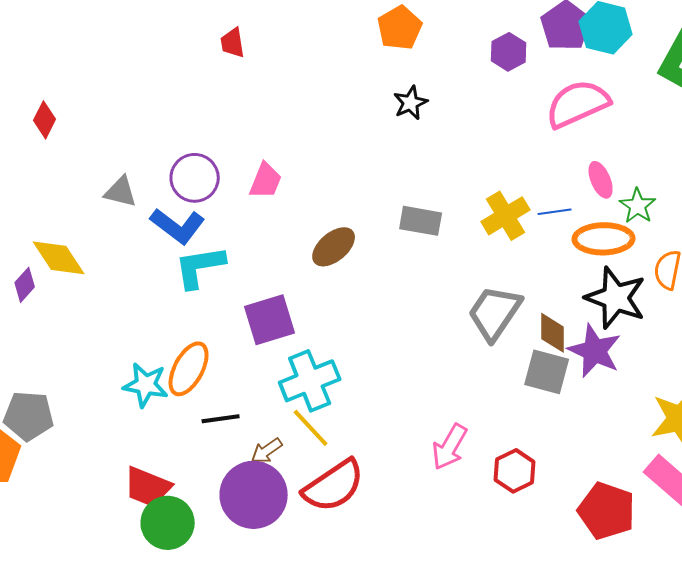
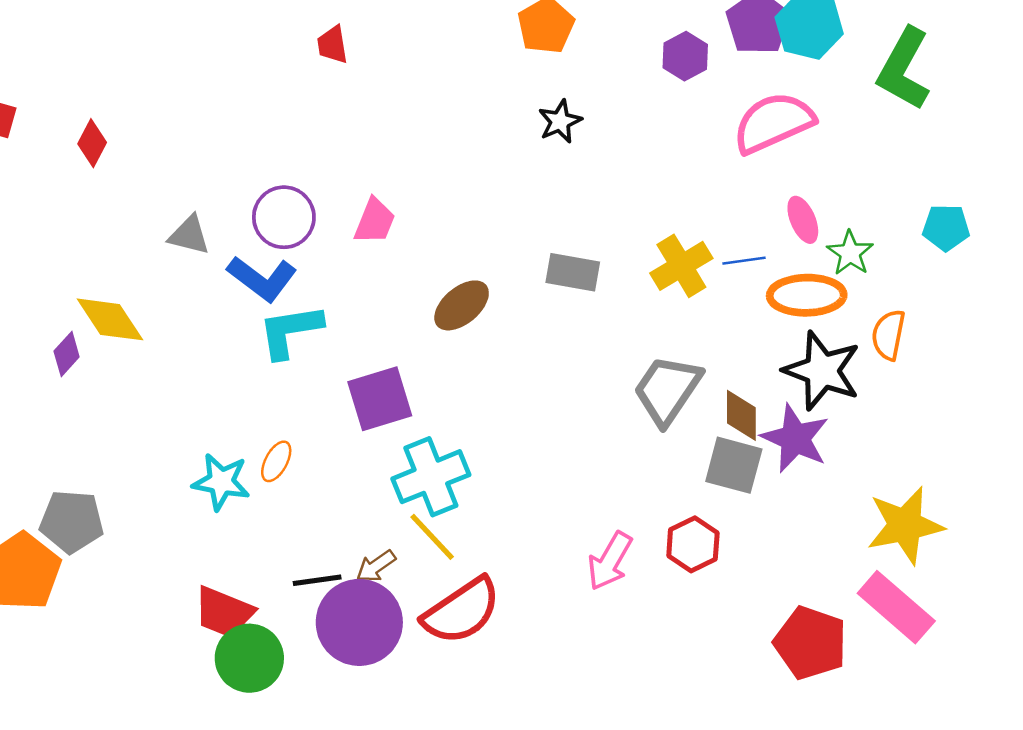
orange ellipse: (189, 369) -> (276, 461), size x0.6
black line: (221, 419) -> (317, 580), moved
red hexagon: (515, 471) -> (693, 544), moved

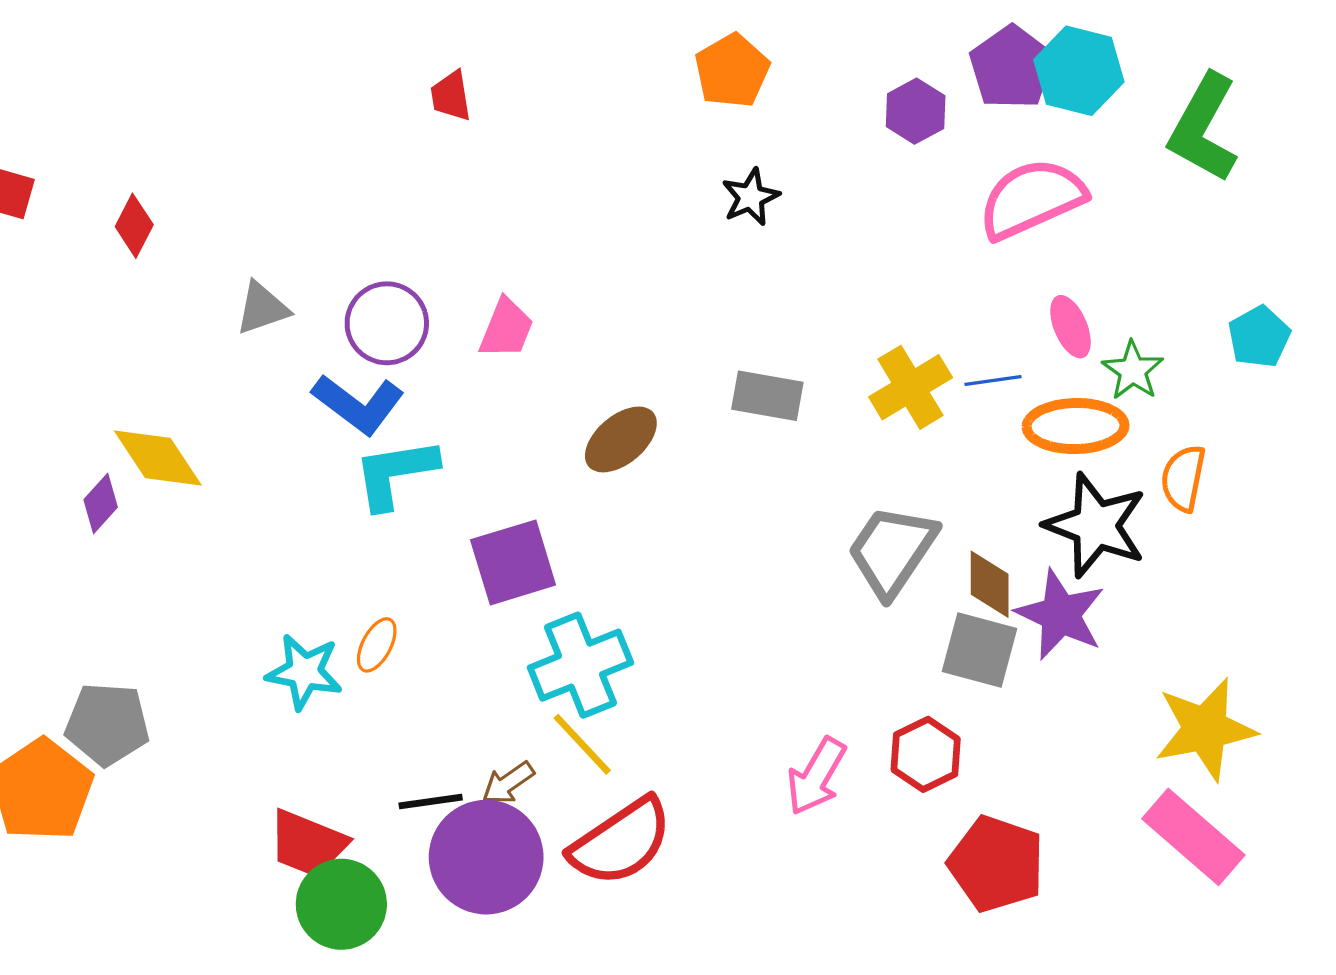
cyan pentagon: (946, 227) -> (1259, 337), turned -30
gray triangle: (189, 235) -> (262, 308), moved, turned -33
red pentagon: (810, 643) -> (996, 864), moved

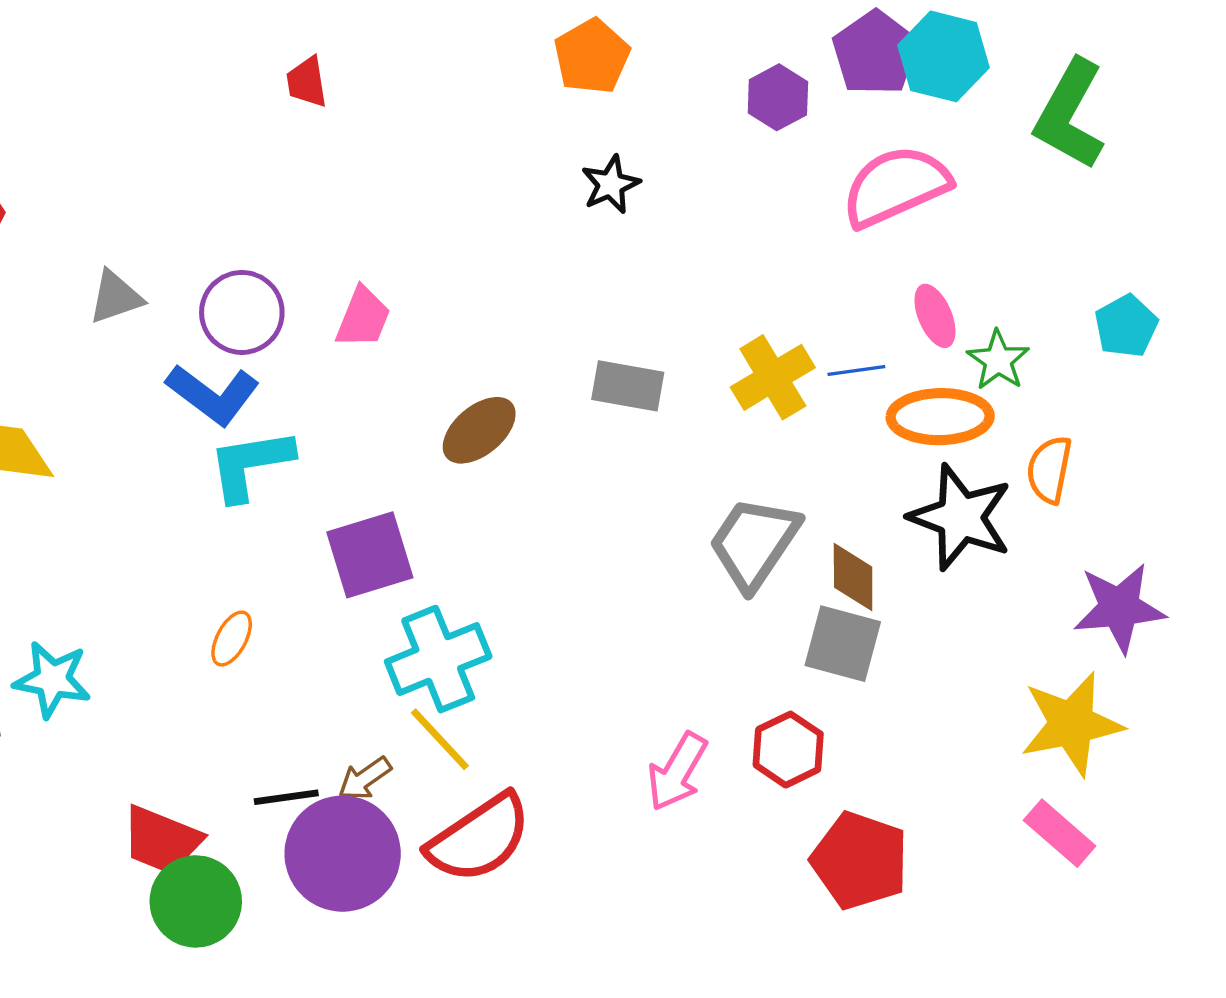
purple star: (1060, 615) -> (1119, 608), moved, turned -30
cyan star: (304, 672) -> (52, 680), moved
pink rectangle: (1193, 837) -> (1060, 833), size x0.7

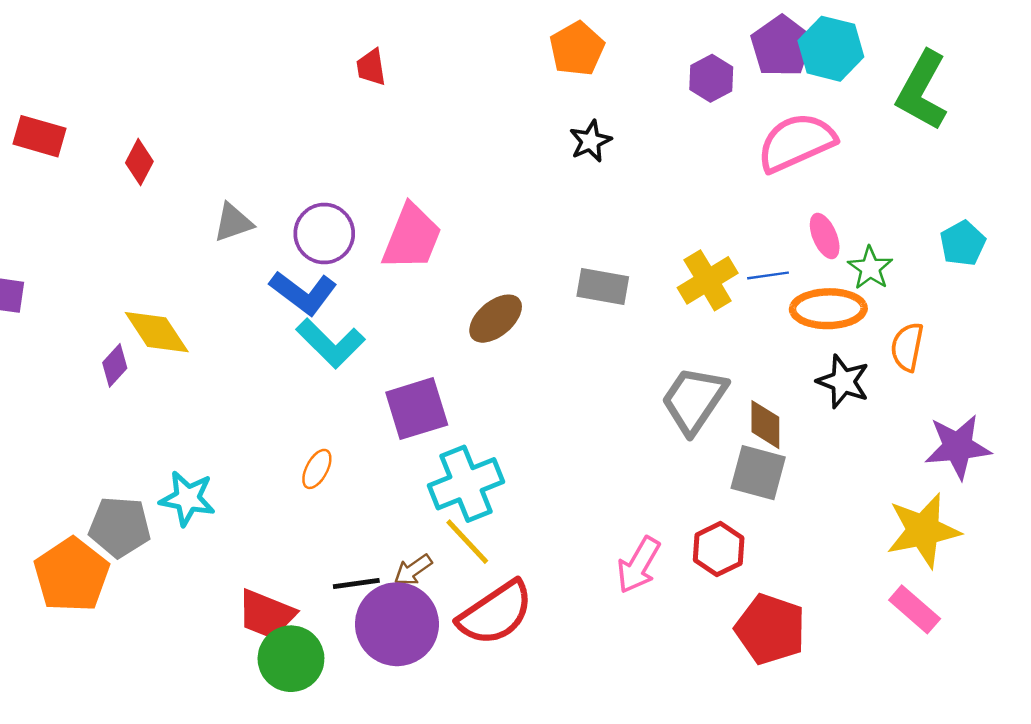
pink trapezoid: (363, 318) -> (412, 237), size x1.5
cyan L-shape: (250, 464) -> (330, 343), turned -126
black star: (961, 517) -> (843, 381), size x0.7

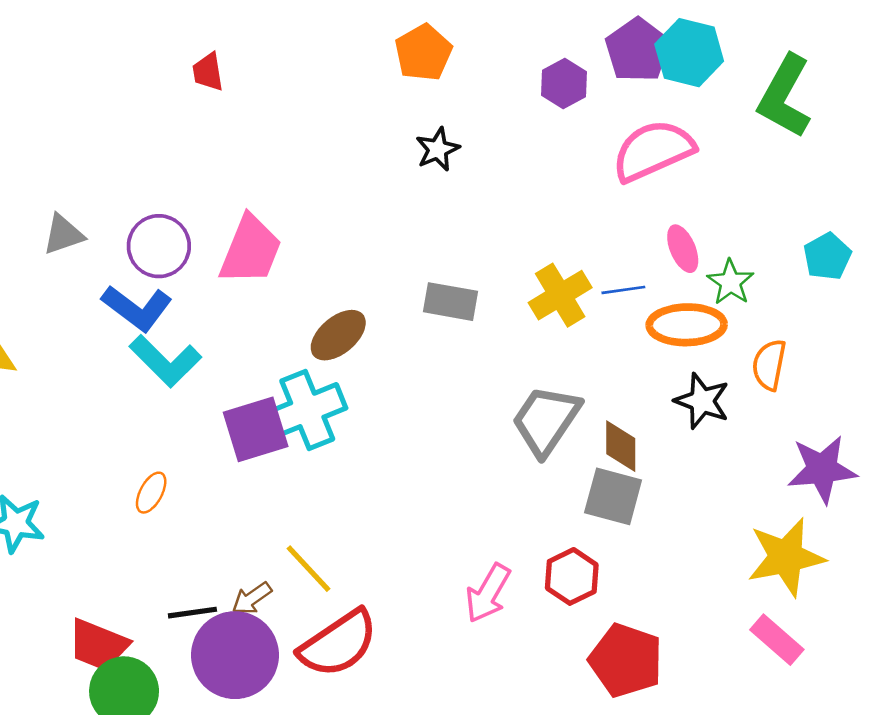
cyan cross: (466, 484) -> (307, 410), moved

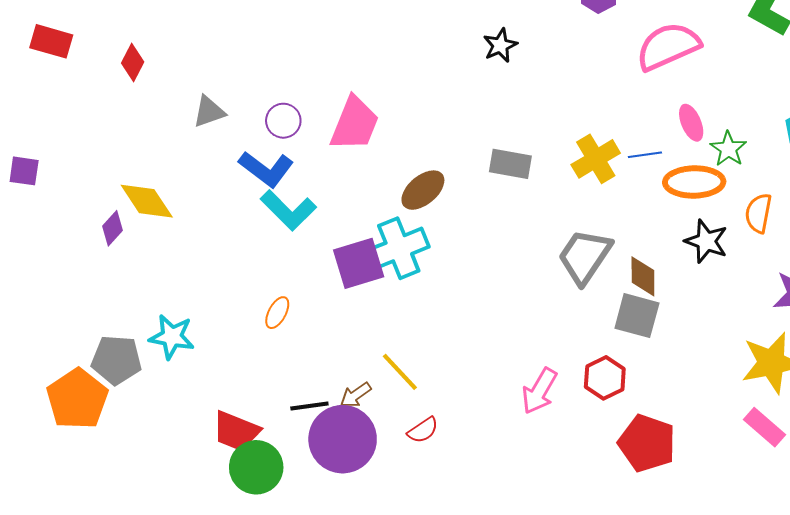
purple circle: (159, 246) -> (283, 121), size x0.7
red semicircle: (338, 644) -> (423, 430), size x0.5

